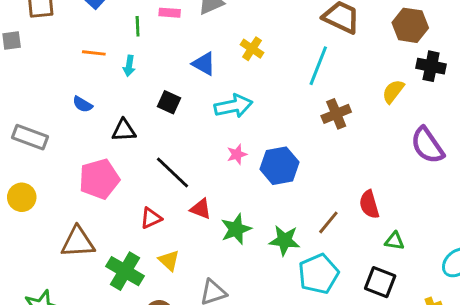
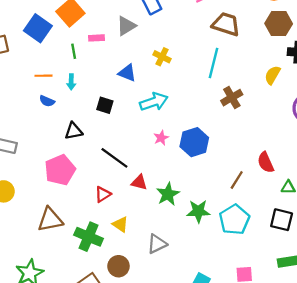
blue semicircle: (83, 104) -> (47, 101), moved
green star: (285, 240) -> (198, 211), moved

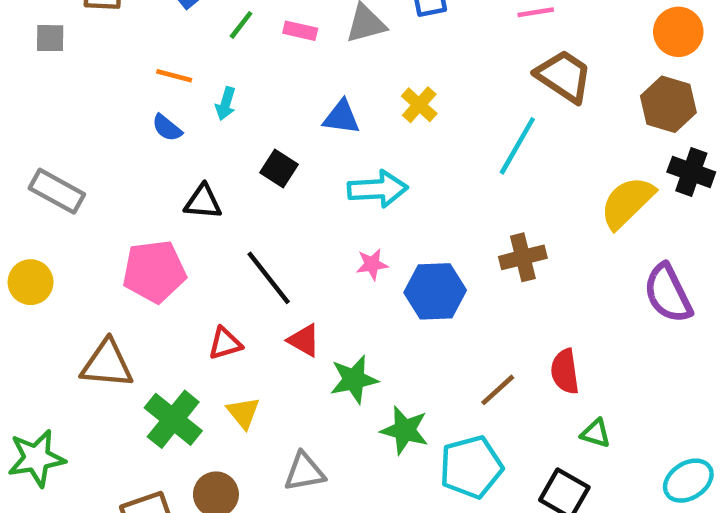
green line: (74, 51) -> (241, 25), moved, turned 32
blue triangle: (127, 73) -> (341, 117), turned -30
yellow semicircle: (272, 75) -> (627, 202), size x1.5
brown cross: (232, 98) -> (523, 257), moved

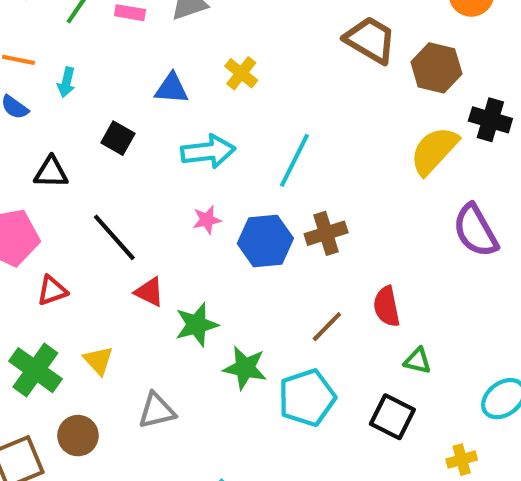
brown hexagon: (668, 104) -> (436, 68), moved
cyan line: (517, 146) -> (294, 160), moved
brown cross: (523, 257) -> (326, 233), moved
red triangle: (225, 343) -> (52, 291), moved

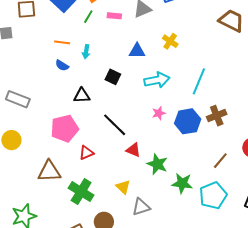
green star: (197, 325) -> (157, 164), turned -30
yellow triangle: (98, 360) -> (123, 187), moved

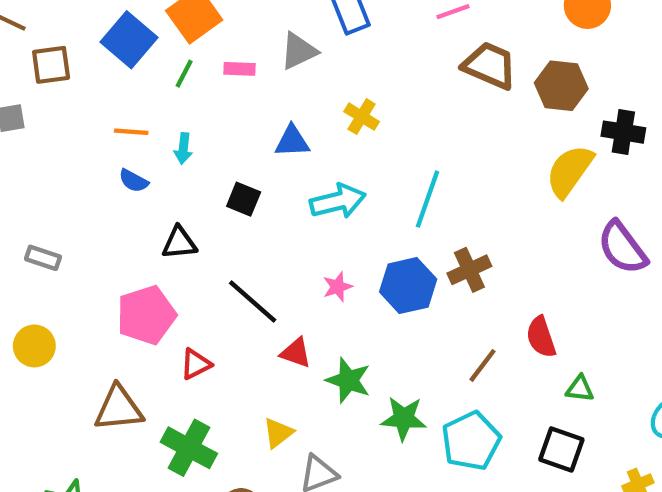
gray rectangle: (18, 99) -> (43, 258), size x0.7
pink star: (159, 113) -> (338, 287), moved
yellow triangle: (123, 187) -> (278, 433), turned 42

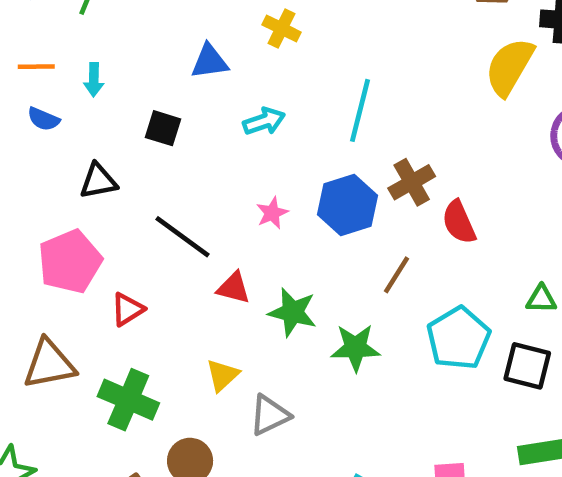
cyan arrow: (338, 201) -> (264, 121), size x0.7
red semicircle: (541, 337) -> (459, 222), moved
brown line: (482, 365) -> (396, 275), moved
cyan pentagon: (471, 441) -> (459, 338), moved

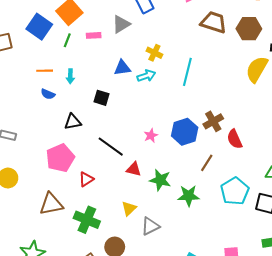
cyan line: (360, 110) -> (187, 72), moved
cyan arrow: (264, 121) -> (146, 76), moved

